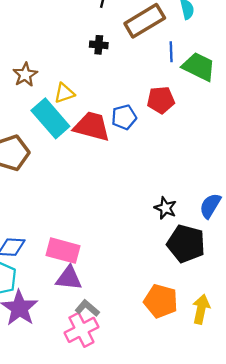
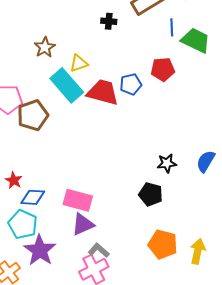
black star: (165, 208) -> (167, 163), turned -30
black pentagon: (186, 244) -> (151, 194), moved, size x0.7
purple triangle: (69, 278) -> (83, 224), turned -30

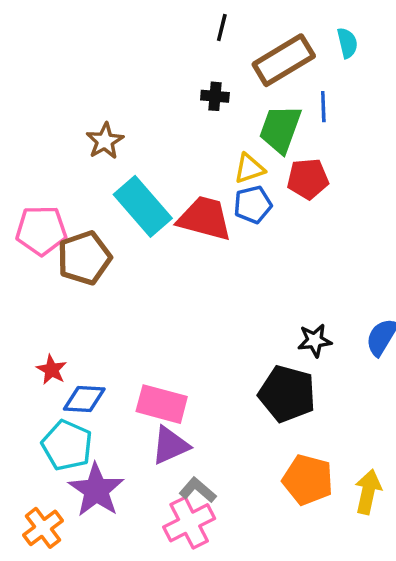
green trapezoid: (196, 40) -> (280, 129), moved, turned -96
yellow triangle: (79, 63) -> (249, 169), moved
black pentagon: (151, 194) -> (287, 394), size x1.4

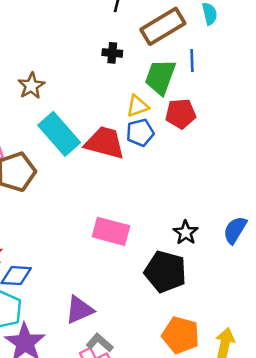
black star: (315, 340) -> (186, 233), turned -30
pink rectangle: (162, 404) -> (111, 231), moved

